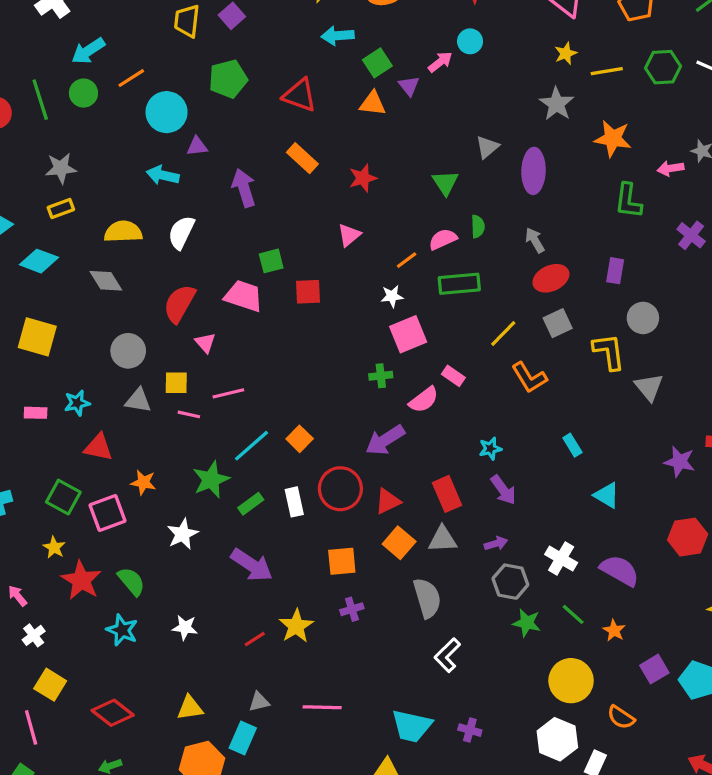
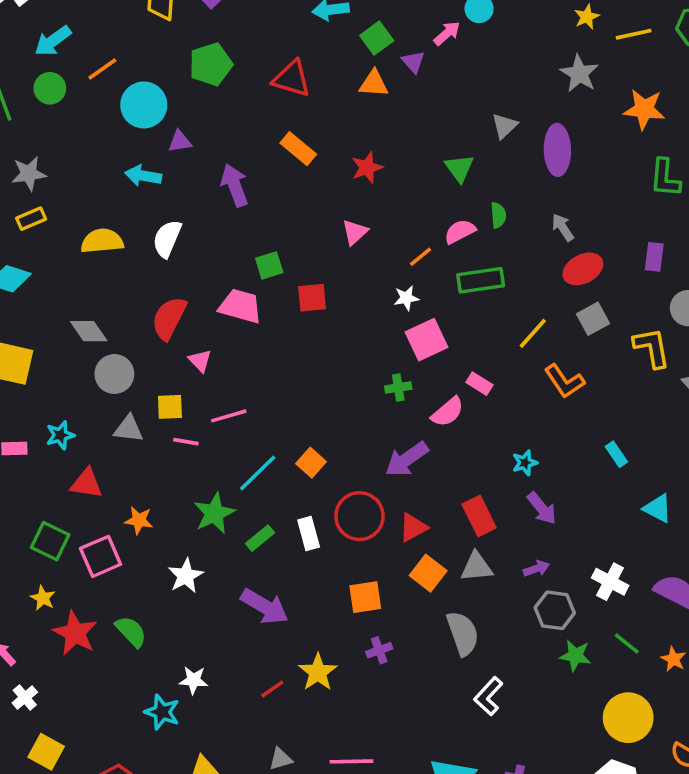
gray diamond: (106, 281) -> (89, 331), moved
cyan star: (122, 630) -> (162, 712), moved

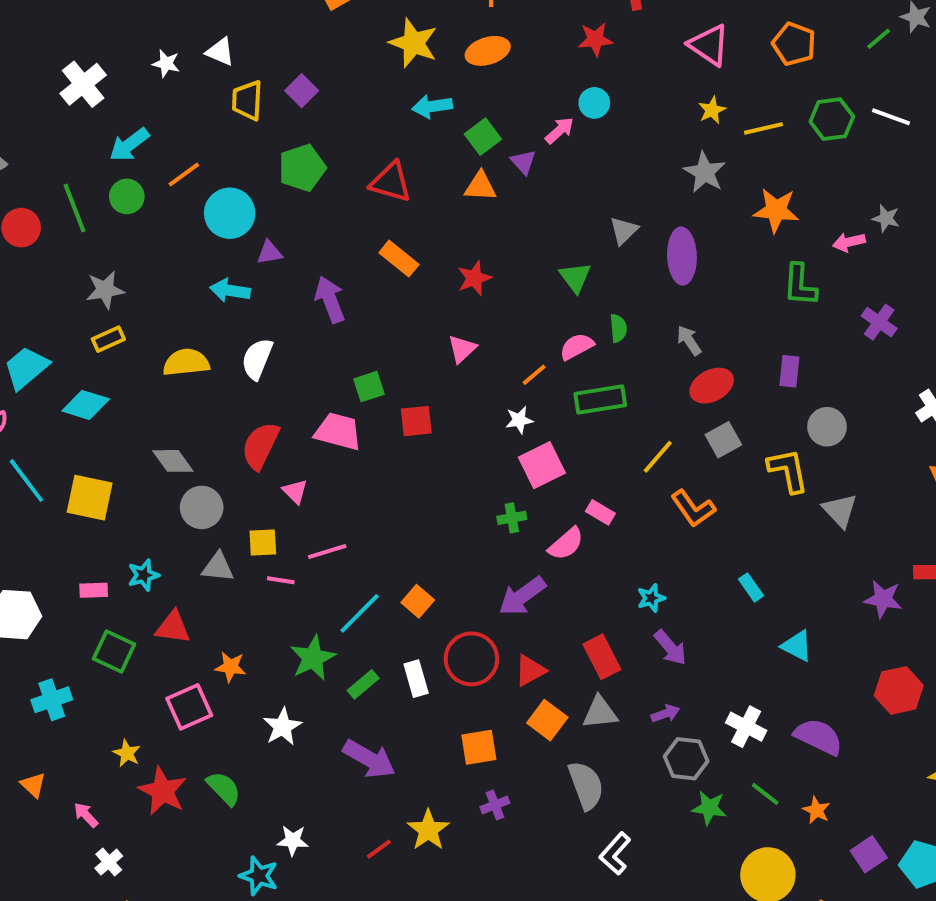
green square: (50, 541) -> (114, 652), moved

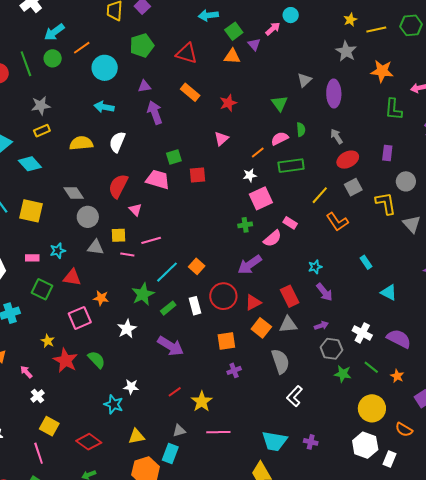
purple triangle: (269, 253) -> (144, 86), moved
cyan diamond: (86, 405) -> (30, 164), turned 30
yellow star: (428, 830) -> (202, 401), moved

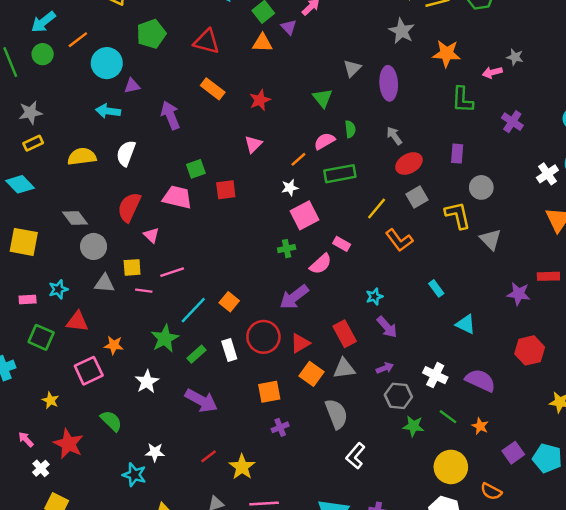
purple triangle: (144, 86) -> (132, 86), moved
red star: (65, 360) -> (68, 444), moved

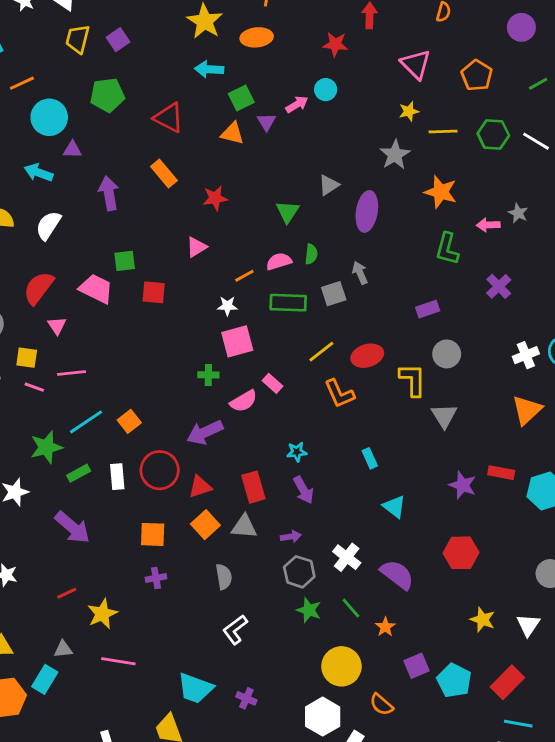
purple rectangle: (457, 154) -> (428, 309), turned 54
red ellipse: (409, 163) -> (367, 356), moved
gray square: (417, 197) -> (334, 294), moved
gray semicircle: (336, 414) -> (224, 577), size x0.7

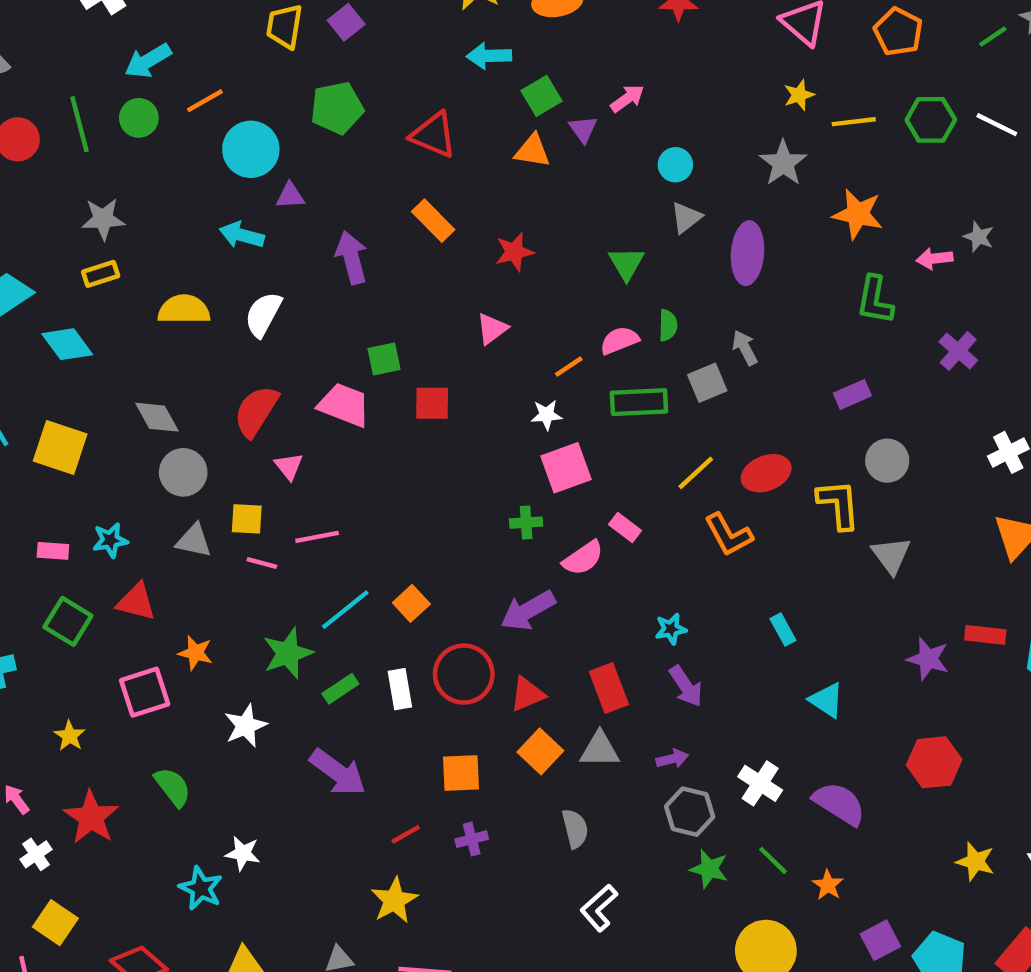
cyan circle: (326, 90) -> (675, 165), moved
red line: (67, 593) -> (406, 834), moved

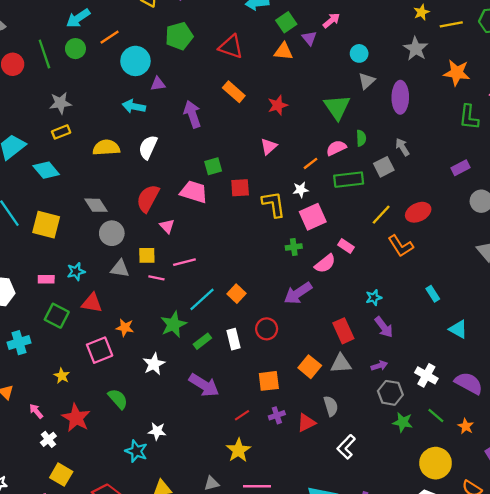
green triangle: (626, 263) -> (337, 107), size x1.4
yellow L-shape: (839, 504) -> (274, 204), moved
red circle: (464, 674) -> (267, 329), size x0.7
red triangle: (527, 694) -> (306, 423), moved

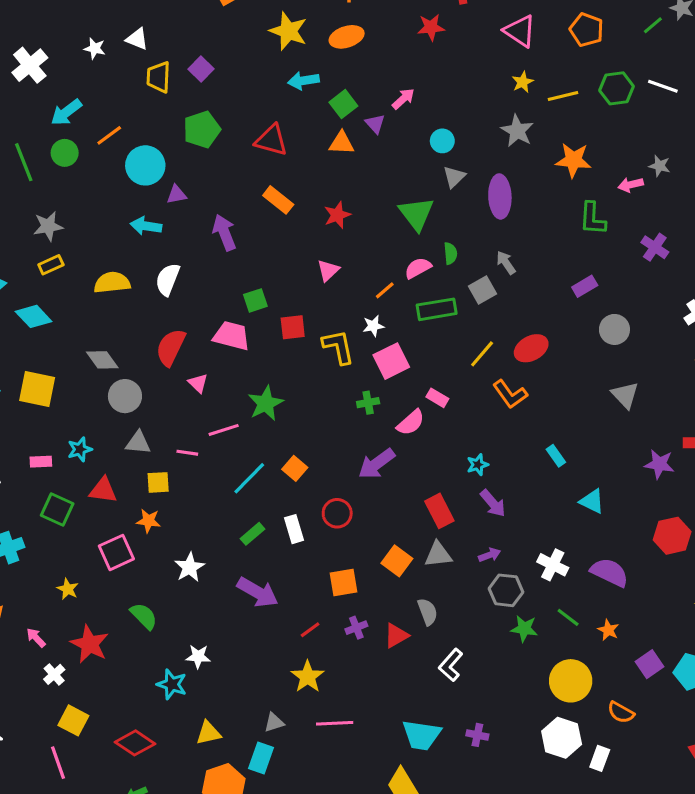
yellow square: (147, 255) -> (158, 482), moved
green star: (173, 324) -> (266, 403), moved

